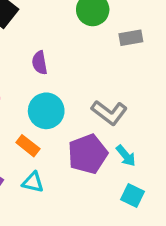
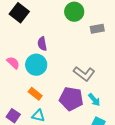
cyan circle: (46, 111) -> (36, 65), moved
purple pentagon: (88, 154) -> (71, 99), turned 30

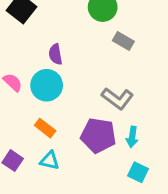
gray rectangle: (97, 29) -> (123, 41), moved, turned 40
cyan arrow: (94, 100) -> (132, 137), turned 48

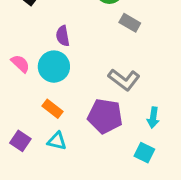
cyan arrow: (132, 137) -> (153, 118), moved

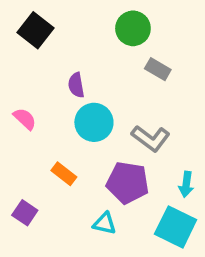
cyan circle: (54, 67) -> (94, 122), moved
cyan triangle: (57, 141) -> (105, 223), moved
cyan square: (144, 153) -> (176, 227), size x1.6

